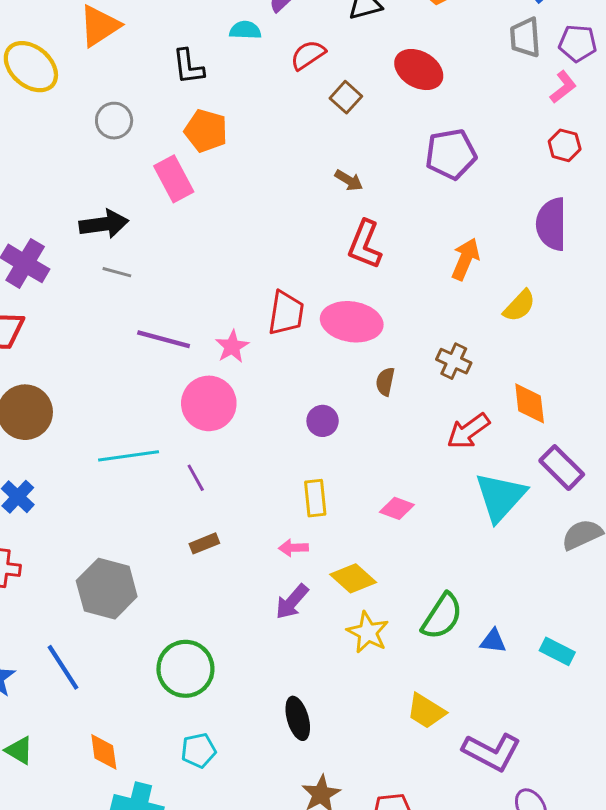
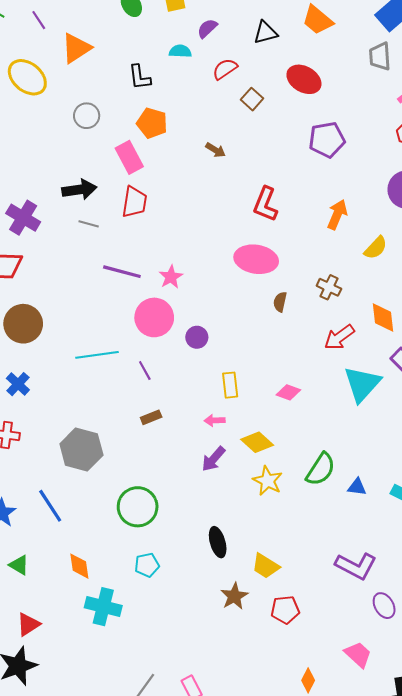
brown arrow: (349, 180) -> (216, 150), moved
red trapezoid: (286, 313) -> (134, 202), moved
purple circle: (323, 421) -> (197, 337), moved
yellow trapezoid: (426, 711) -> (265, 566), moved

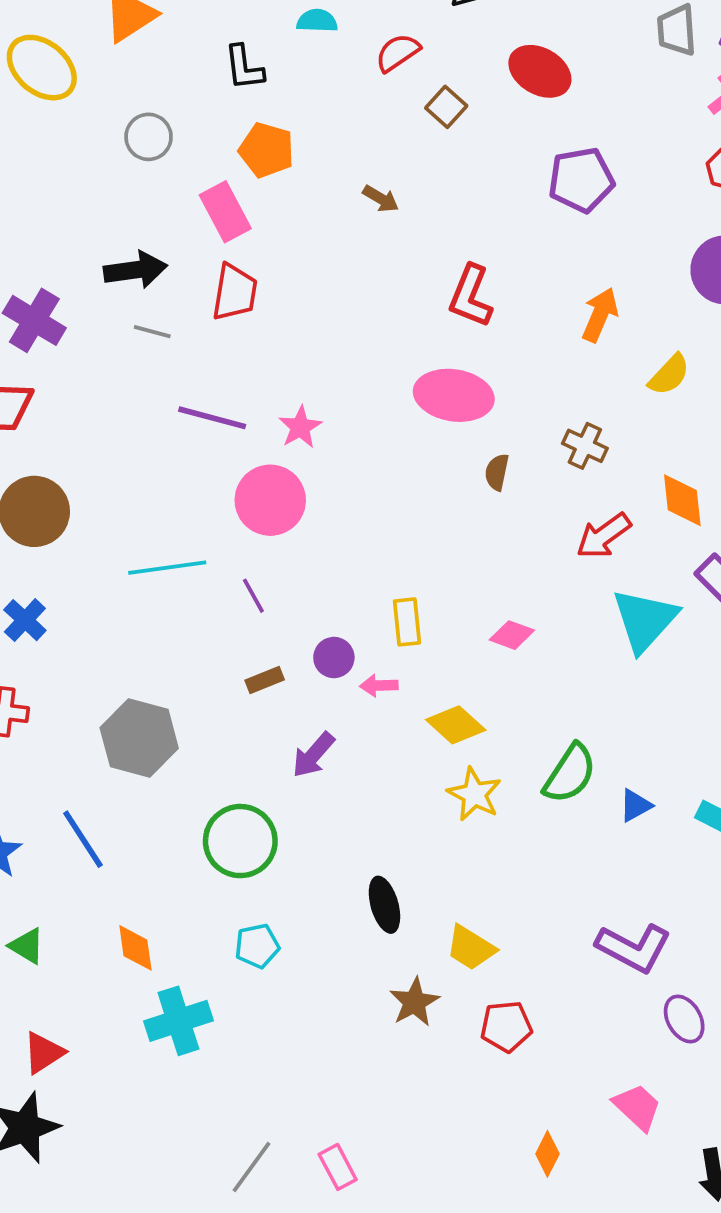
purple circle: (197, 337) -> (334, 658), moved
purple arrow: (213, 459) -> (313, 755), moved
blue triangle: (357, 487) -> (635, 805), turned -36
cyan cross: (103, 607) -> (178, 1021), turned -32

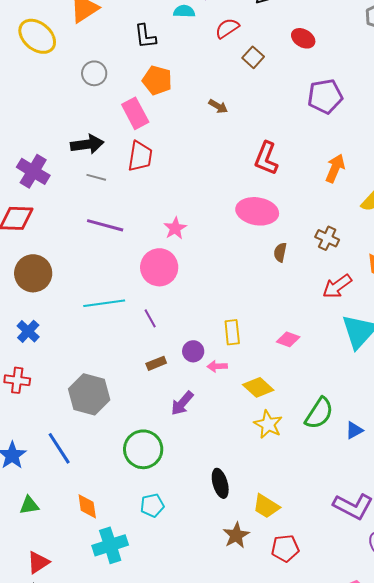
red ellipse: (540, 71) -> (303, 38), size x0.7
purple line: (212, 418) -> (105, 225), moved
green triangle: (27, 946) -> (29, 505), turned -40

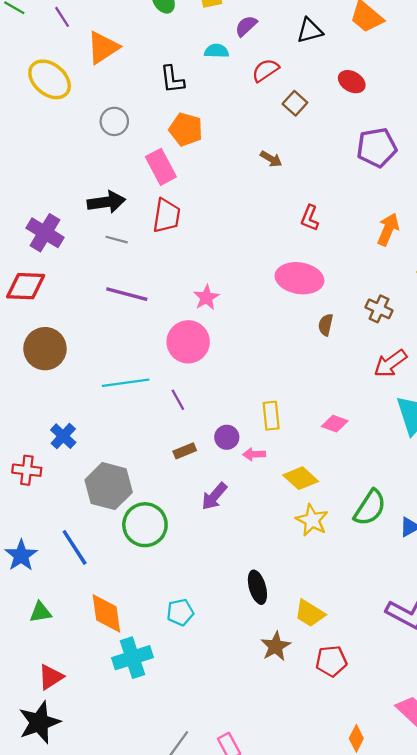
brown arrow: (218, 106) -> (271, 159), moved
red L-shape: (266, 158) -> (310, 218), size x0.7
blue cross: (28, 331) -> (63, 436), moved
green circle: (143, 449) -> (145, 525), moved
orange diamond: (87, 506) -> (106, 613), size x1.4

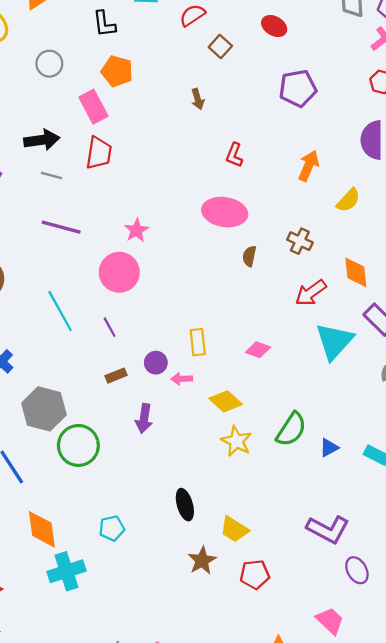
brown arrow: (271, 159) -> (198, 99), turned 42
cyan line: (126, 383) -> (60, 311), turned 69
purple arrow: (214, 496) -> (144, 419), turned -32

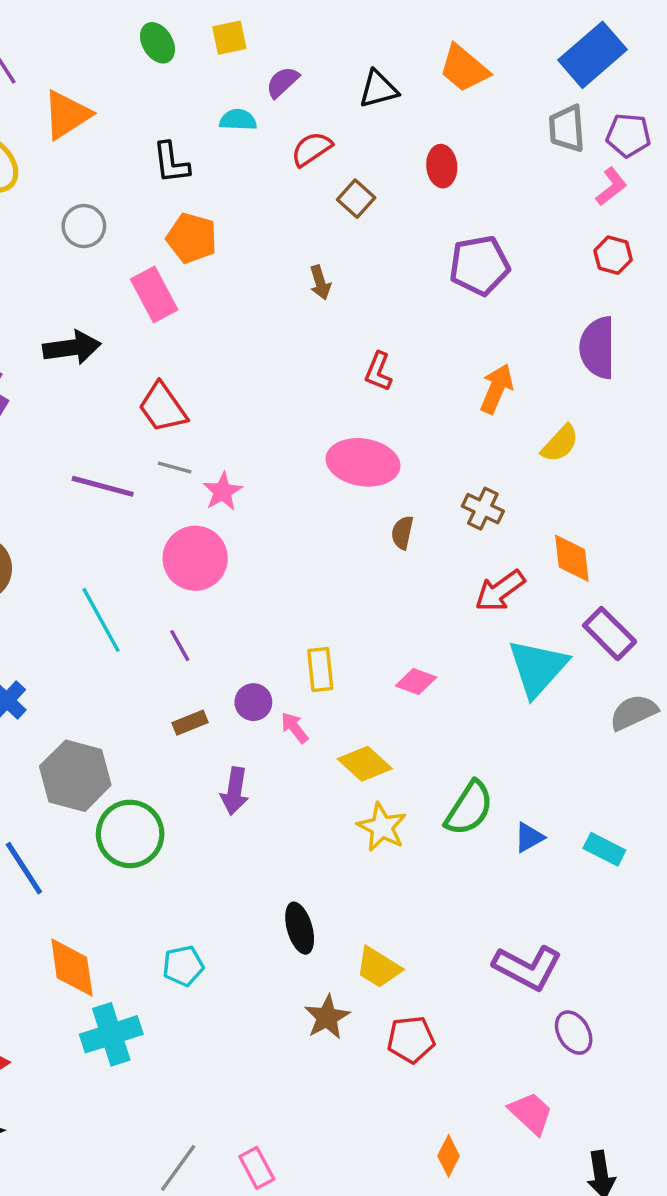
red ellipse: (274, 26) -> (442, 166), turned 55
red trapezoid: (99, 153) -> (163, 408), moved, turned 136
gray line: (51, 176) -> (175, 467), moved
pink arrow: (182, 379) -> (294, 728), turned 54

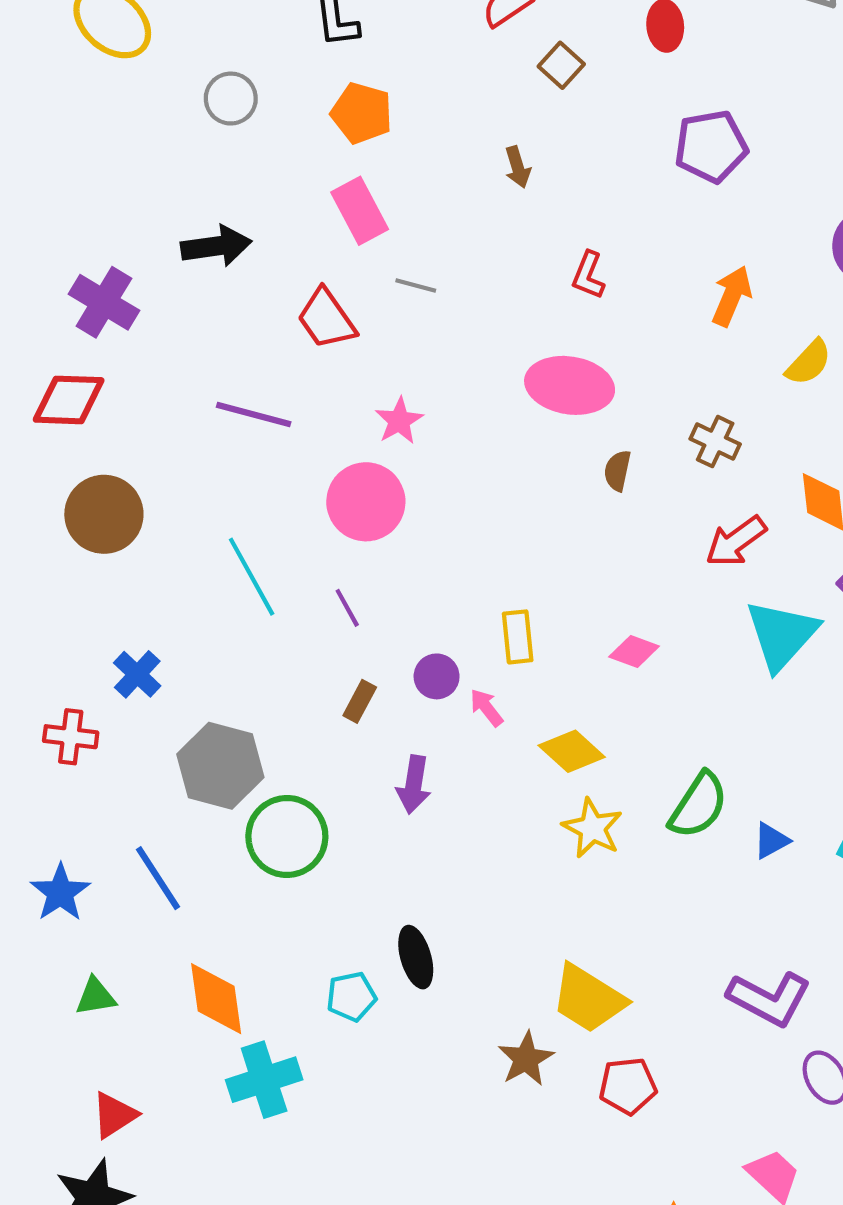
pink rectangle: (154, 295) -> (360, 211), moved
gray line: (175, 467) -> (416, 286), moved
brown rectangle: (190, 723) -> (360, 701), turned -40
black ellipse: (300, 928) -> (416, 957), moved
yellow trapezoid: (378, 968) -> (588, 999), size x1.4

